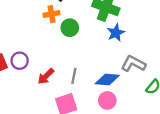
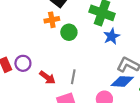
red arrow: (46, 76) -> (47, 77), turned -98
blue diamond: (107, 80) -> (122, 81), moved

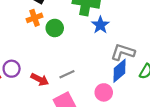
gray line: (73, 77) -> (67, 74), turned 64
blue diamond: (122, 81) -> (119, 71), turned -35

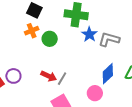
gray L-shape: (123, 52) -> (109, 39), moved
gray line: (67, 74) -> (62, 79), turned -32
red arrow: (40, 79) -> (49, 76), moved

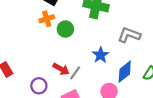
blue star: (89, 34) -> (101, 55), moved
purple circle: (13, 76) -> (39, 86), moved

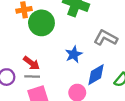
green circle: (65, 29) -> (41, 23), size x1.5
gray line: (75, 73) -> (32, 77), moved, turned 48

